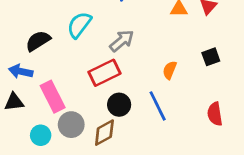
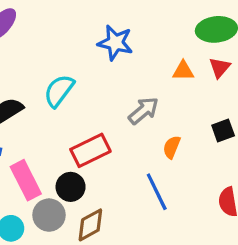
gray arrow: (122, 41) -> (143, 111), moved
black circle: (119, 105) -> (71, 187), moved

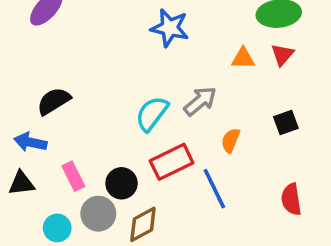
cyan semicircle: (59, 91) -> (152, 114), moved
red rectangle: (90, 150) -> (172, 162), moved
pink rectangle: (26, 180) -> (73, 176), size x0.7

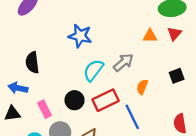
blue star: (170, 28) -> (80, 36), moved
black semicircle: (54, 101) -> (32, 62), turned -65
black circle: (122, 183) -> (75, 100), moved

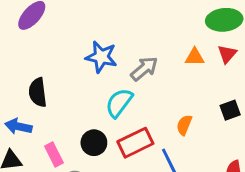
gray arrow: (123, 62) -> (144, 69), moved

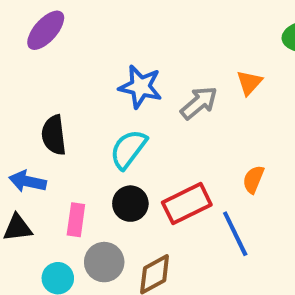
orange triangle: (195, 57) -> (249, 83), moved, turned -48
cyan semicircle: (119, 103) -> (128, 149), moved
pink rectangle: (54, 155) -> (76, 220), turned 35

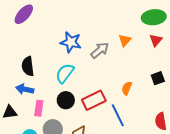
blue arrow: (28, 181) -> (25, 89), moved

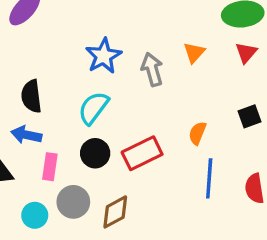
blue star: (71, 42) -> (104, 56), turned 30
gray arrow: (100, 50) -> (152, 69), turned -66
blue line: (118, 115) -> (209, 178), moved, turned 30

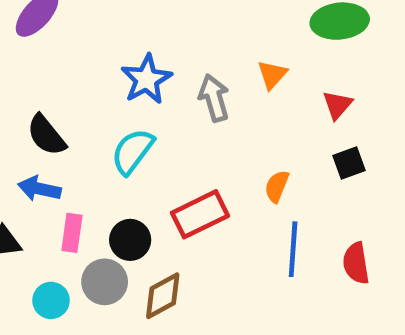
red triangle: (246, 53) -> (337, 105), moved
black semicircle: (31, 96) -> (46, 135), turned -32
black circle: (95, 153) -> (130, 240), moved

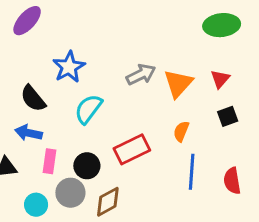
orange triangle: (272, 75) -> (178, 83), moved, size x1.5
blue star: (146, 79) -> (69, 67), moved
gray arrow: (214, 98) -> (141, 74), turned 80

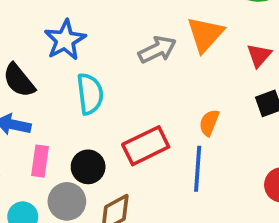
orange triangle: (178, 83) -> (205, 34), moved
cyan semicircle: (88, 109) -> (90, 94), turned 136
blue line: (192, 172) -> (198, 169), moved

